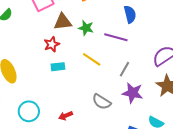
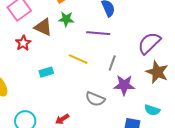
brown triangle: (63, 22) -> (43, 27), turned 42
green star: (86, 28) -> (66, 19), moved
red star: (52, 44) -> (23, 43), moved

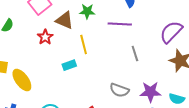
yellow line: (78, 59) -> (84, 45), moved, turned 54
gray line: (112, 63) -> (135, 53), turned -35
purple star: (124, 85) -> (150, 92), moved

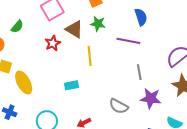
cyan rectangle: (69, 65) -> (72, 85), moved
purple star: (150, 92) -> (151, 98), moved

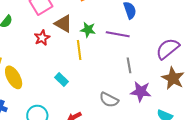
green star: (98, 24) -> (88, 30), moved
cyan rectangle: (72, 85) -> (62, 80), turned 56

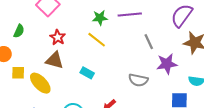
brown triangle: (63, 24) -> (55, 60), moved
yellow line: (79, 50) -> (97, 40), turned -30

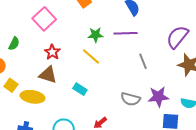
purple star: (167, 64) -> (158, 97), moved
yellow square: (18, 73) -> (11, 85), turned 32
yellow ellipse: (40, 83) -> (33, 97), turned -40

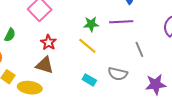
cyan rectangle: (80, 89) -> (89, 80), moved
gray semicircle: (130, 99) -> (118, 74), moved

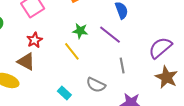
purple line: (121, 22) -> (110, 35), turned 30
cyan rectangle: (89, 80) -> (64, 93), moved

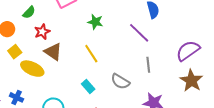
green star: (80, 31) -> (95, 22), moved
red star: (35, 40) -> (42, 32), moved
yellow line: (72, 51) -> (91, 54), moved

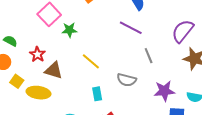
green semicircle: (29, 12) -> (10, 41), moved, turned -88
green star: (95, 22) -> (69, 30), moved
cyan rectangle: (88, 87) -> (97, 94), turned 48

